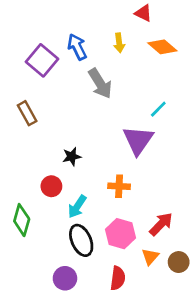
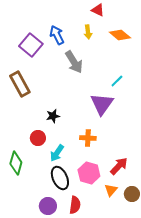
red triangle: (143, 13) -> (98, 10), moved
brown rectangle: (27, 113) -> (20, 84), size x1.4
red semicircle: (118, 278) -> (75, 205), moved

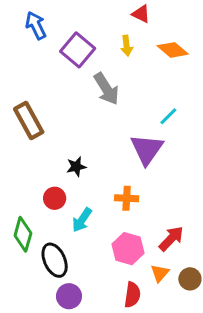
blue arrow: (57, 35) -> (36, 25), moved
purple square: (31, 45) -> (78, 50), moved
black ellipse: (60, 178) -> (55, 260), moved
red semicircle: (75, 205) -> (132, 295), moved

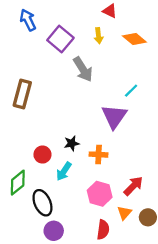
brown rectangle: (29, 120) -> (22, 94), turned 44
black star: (76, 167) -> (72, 143), moved
green diamond: (23, 234) -> (18, 183), turned 35

